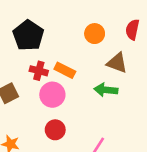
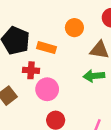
orange rectangle: (65, 70) -> (47, 48), moved

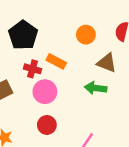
orange rectangle: (47, 48) -> (56, 61), moved

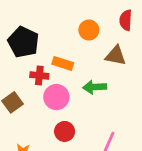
green arrow: (96, 88) -> (95, 87), moved

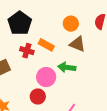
brown triangle: (116, 56) -> (77, 44), moved
pink circle: (56, 97) -> (46, 77), moved

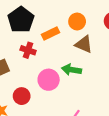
orange rectangle: (46, 45) -> (51, 33), moved, turned -56
red circle: (38, 96) -> (22, 96), moved

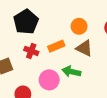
orange rectangle: (51, 33) -> (56, 46), moved

